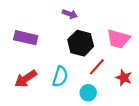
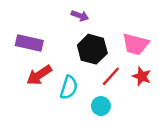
red star: (124, 78) -> (142, 76), moved
red arrow: (26, 79) -> (39, 75), moved

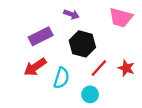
purple rectangle: (29, 43) -> (41, 36), moved, turned -40
pink trapezoid: (136, 44) -> (121, 18), moved

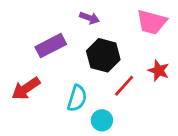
red arrow: (35, 67) -> (26, 89), moved
red star: (126, 68) -> (159, 71), moved
cyan circle: (90, 94) -> (102, 120), moved

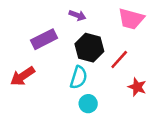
red star: (159, 71) -> (137, 87), moved
red line: (124, 86) -> (119, 59), moved
cyan semicircle: (77, 98) -> (79, 77), moved

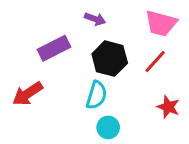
red line: (119, 59) -> (155, 61), moved

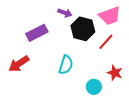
pink trapezoid: (161, 23) -> (110, 16), turned -35
black hexagon: (110, 59) -> (83, 29), moved
cyan circle: (108, 127) -> (94, 87), moved

